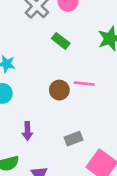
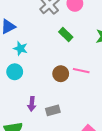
gray rectangle: (74, 139) -> (53, 110), moved

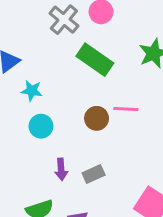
green rectangle: (66, 35) -> (95, 60), size x1.6
cyan circle: (15, 72) -> (41, 126), moved

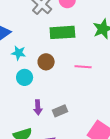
green rectangle: (95, 60) -> (62, 32), turned -40
brown circle: (97, 118) -> (46, 62), moved

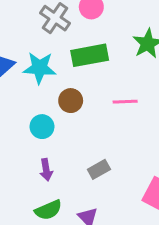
cyan star: (19, 53) -> (40, 68), moved, size x1.5
purple arrow: (38, 107) -> (46, 170), moved

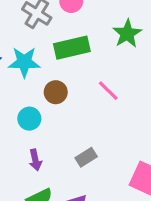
pink line: (125, 102) -> (108, 91), turned 50

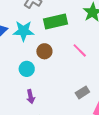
gray rectangle: (86, 157) -> (82, 92), moved

